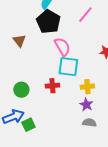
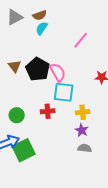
black pentagon: (48, 22) -> (38, 69), moved
green square: (28, 125) -> (24, 150), size x1.6

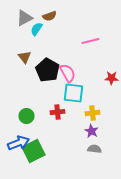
cyan semicircle: (42, 28) -> (36, 29), moved
pink line: (81, 40) -> (90, 41), turned 36
brown triangle: (15, 66) -> (24, 57), moved

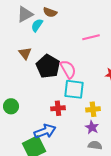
brown semicircle: (49, 16) -> (50, 12), turned 40
green circle: (26, 116) -> (11, 106), moved
blue arrow: (18, 143) -> (45, 131), moved

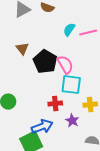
cyan semicircle: (37, 25) -> (69, 30), moved
purple star: (92, 127) -> (72, 121), moved

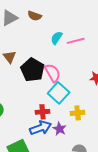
cyan square: (71, 85) -> (59, 93), turned 35
blue arrow: (42, 127) -> (41, 128), moved

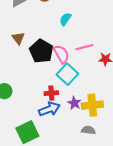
pink line: (76, 41) -> (84, 47), moved
yellow cross: (78, 113) -> (92, 105), moved, size x1.5
purple star: (60, 129) -> (74, 103), moved

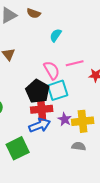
black pentagon: (41, 51) -> (38, 91), moved
cyan square: (67, 74) -> (58, 90), turned 30
red cross: (51, 93) -> (42, 109), size x1.5

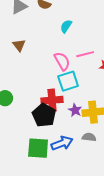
black pentagon: (38, 91) -> (44, 115), moved
blue arrow: (40, 125) -> (62, 143), moved
green square: (18, 148) -> (38, 148), moved, turned 30

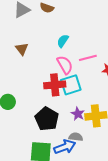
cyan semicircle: (66, 26) -> (63, 41), moved
red cross: (52, 100) -> (55, 85), moved
gray semicircle: (89, 137) -> (76, 137), moved

